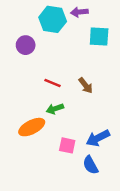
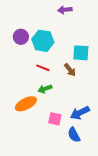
cyan hexagon: (53, 19) -> (43, 41), moved
cyan square: (99, 37) -> (81, 53), moved

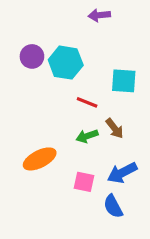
red line: (43, 68) -> (87, 102), moved
brown arrow: (70, 70) -> (115, 128), moved
green arrow: (45, 89) -> (87, 136), moved

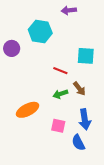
purple circle: (32, 56) -> (12, 48), moved
cyan hexagon: (66, 63) -> (40, 31), moved
blue arrow: (122, 173) -> (85, 119), turned -72

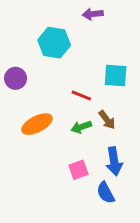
purple circle: (12, 48) -> (16, 78), moved
orange ellipse: (28, 110) -> (37, 124), moved
pink square: (58, 126) -> (78, 170), turned -32

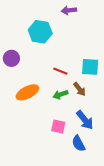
cyan square: (116, 75) -> (90, 67), moved
blue arrow: (114, 161) -> (85, 120), turned -30
pink square: (78, 170) -> (58, 126), turned 32

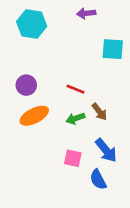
cyan hexagon: (40, 32) -> (32, 24), moved
purple circle: (11, 58) -> (26, 85), moved
cyan square: (90, 67) -> (113, 49), moved

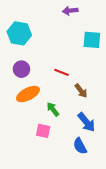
cyan hexagon: (32, 24) -> (19, 33), moved
green arrow: (75, 118) -> (53, 109), moved, turned 72
pink square: (73, 158) -> (43, 131), moved

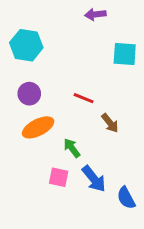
blue arrow: (86, 122) -> (94, 179), moved
blue semicircle: (80, 146) -> (126, 198), moved

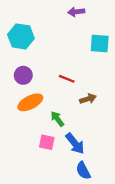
brown arrow: (110, 123) -> (88, 99), turned -70
blue semicircle: (126, 198) -> (83, 171), moved

